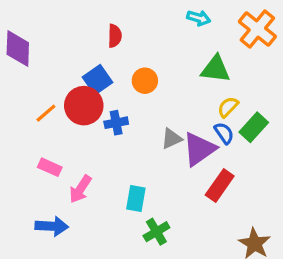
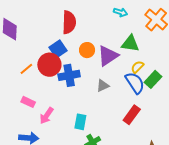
red semicircle: (115, 36) -> (69, 22), size x1.6
blue cross: (116, 123) -> (69, 75), size x1.5
blue semicircle: (224, 133) -> (135, 83), size x1.6
purple triangle: (199, 149) -> (108, 56), moved

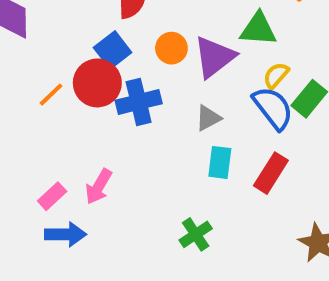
pink rectangle: (28, 102) -> (52, 196), moved, turned -64
cyan rectangle: (80, 122) -> (220, 162), moved

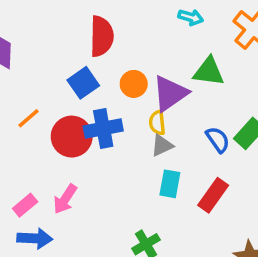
yellow semicircle: (276, 75) -> (157, 123), moved, turned -50
red circle: (97, 83) -> (72, 137), moved
blue semicircle: (273, 108) -> (218, 140), size x0.7

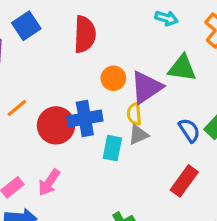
blue square: (83, 83) -> (26, 26), moved
cyan rectangle: (170, 184) -> (112, 148), moved

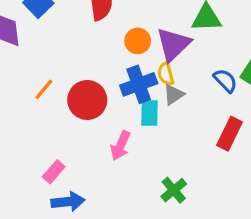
blue cross: (85, 119) -> (139, 84), moved
pink arrow: (49, 182) -> (120, 146), moved

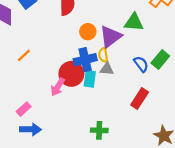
gray triangle: (174, 95) -> (107, 69), turned 32
red circle: (87, 100) -> (71, 74), moved
pink arrow: (120, 146) -> (58, 87), moved
green cross: (174, 190) -> (99, 130), turned 35

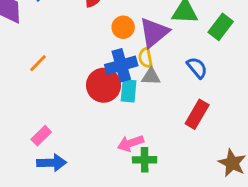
green rectangle: (160, 59) -> (221, 27), moved
pink arrow: (58, 87) -> (130, 143), moved, turned 42

